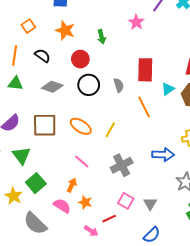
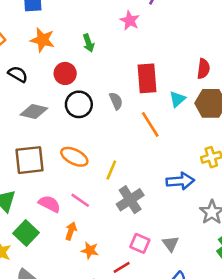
yellow line: (110, 130) -> (111, 170), moved
pink semicircle: (62, 206) -> (49, 204), moved

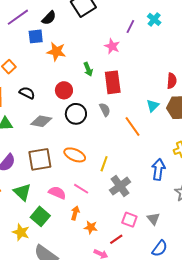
orange star: (42, 40) -> (56, 52), moved
green arrow: (89, 43) -> (88, 69), moved
red rectangle: (147, 78) -> (113, 82), moved
blue arrow: (180, 181) -> (158, 169), turned -75

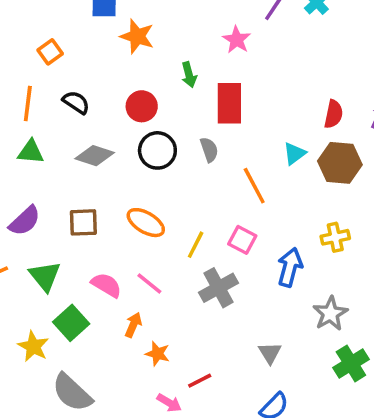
brown square: (40, 159) -> (83, 222), size x0.7
pink square: (129, 220) -> (242, 240), moved

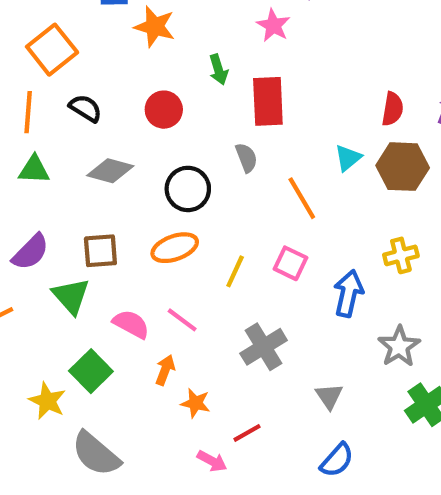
orange square: (50, 52) -> (52, 50), size x1.6
black circle: (157, 150) -> (188, 189), moved
orange ellipse: (146, 223) -> (175, 248), turned -48
green triangle: (45, 276) -> (71, 296), moved
gray cross: (219, 288) -> (264, 347), moved

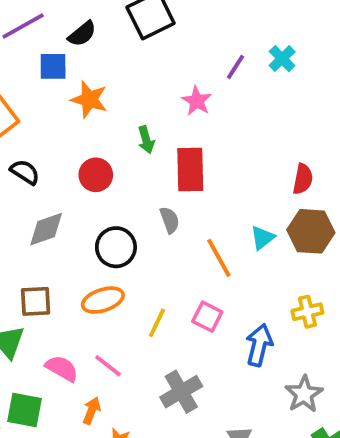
cyan triangle: (348, 158) -> (262, 238), moved
gray diamond: (110, 171) -> (46, 229), turned -36
green square: (91, 371) -> (24, 410), turned -36

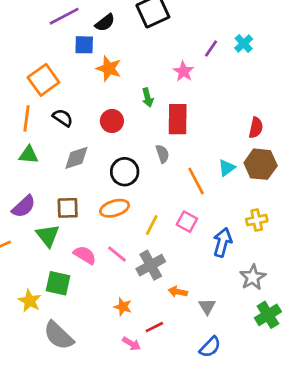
gray cross: (181, 392) -> (151, 265), moved
orange arrow: (92, 411) -> (178, 292), moved, turned -102

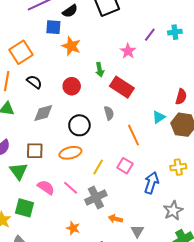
cyan cross: (244, 44) -> (175, 32), turned 32
red rectangle: (178, 119) -> (122, 87), turned -60
cyan triangle: (227, 168) -> (159, 117), moved

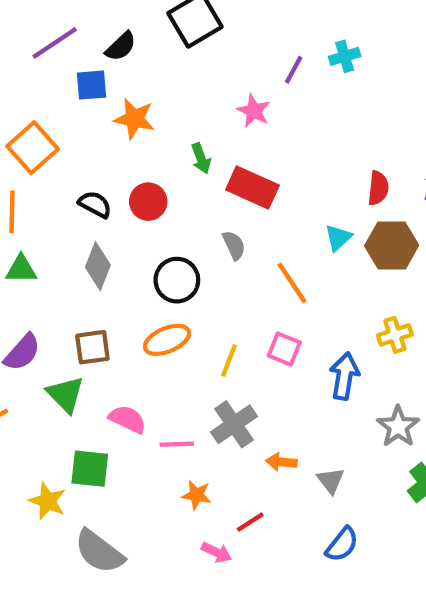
black semicircle: (34, 82) -> (95, 204), moved
gray diamond: (43, 113) -> (98, 266), turned -45
pink line: (71, 188) -> (177, 444), moved, turned -35

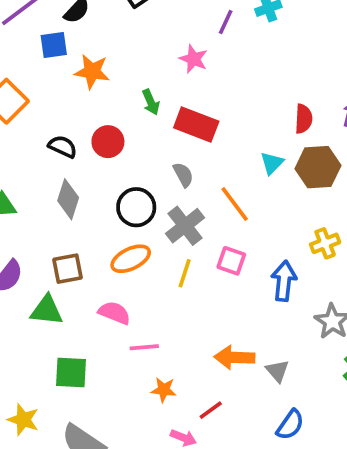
green triangle: (65, 394) -> (47, 310), turned -36
pink semicircle: (127, 419) -> (114, 313), moved
gray cross: (234, 424) -> (185, 226), moved
orange arrow: (281, 462) -> (234, 357), size x1.5
yellow star: (48, 501) -> (23, 420), moved

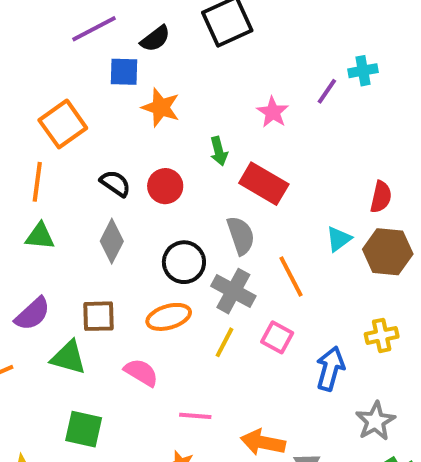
purple line: (226, 22) -> (327, 91), moved
gray semicircle: (183, 175) -> (241, 236), size x1.4
gray cross: (185, 226) -> (233, 291), turned -33
pink line: (144, 347) -> (195, 416), moved

